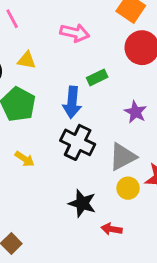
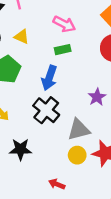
green rectangle: (97, 77) -> (63, 50), moved
black star: (82, 203) -> (21, 149), moved, turned -30

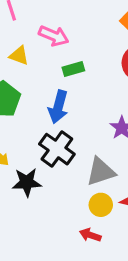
pink arrow: (64, 24) -> (54, 36), moved
black star: (21, 149) -> (27, 182), moved
red arrow: (57, 184) -> (90, 235), moved

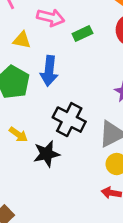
green rectangle: (73, 69) -> (82, 34), moved
blue arrow: (58, 107) -> (49, 71), moved

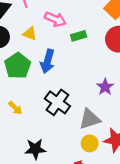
black star: (47, 154) -> (35, 149), moved

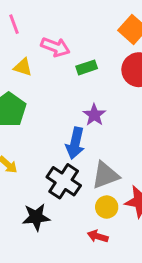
blue arrow: (47, 61) -> (75, 143), moved
purple star: (105, 87) -> (94, 115), moved
black cross: (57, 102) -> (64, 181), moved

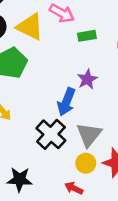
yellow triangle: (23, 67) -> (30, 27), size x1.6
gray triangle: (105, 175) -> (89, 135), turned -40
black star: (36, 217) -> (20, 179), moved

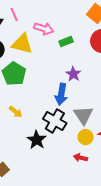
black star: (20, 179) -> (37, 140), moved, turned -30

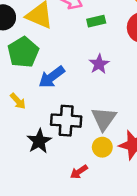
blue arrow: (61, 94) -> (52, 77), moved, turned 35
black cross: (55, 121) -> (66, 121), turned -35
red arrow: (80, 158) -> (79, 172), moved, turned -56

